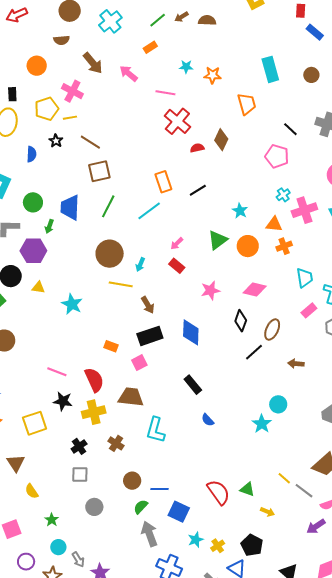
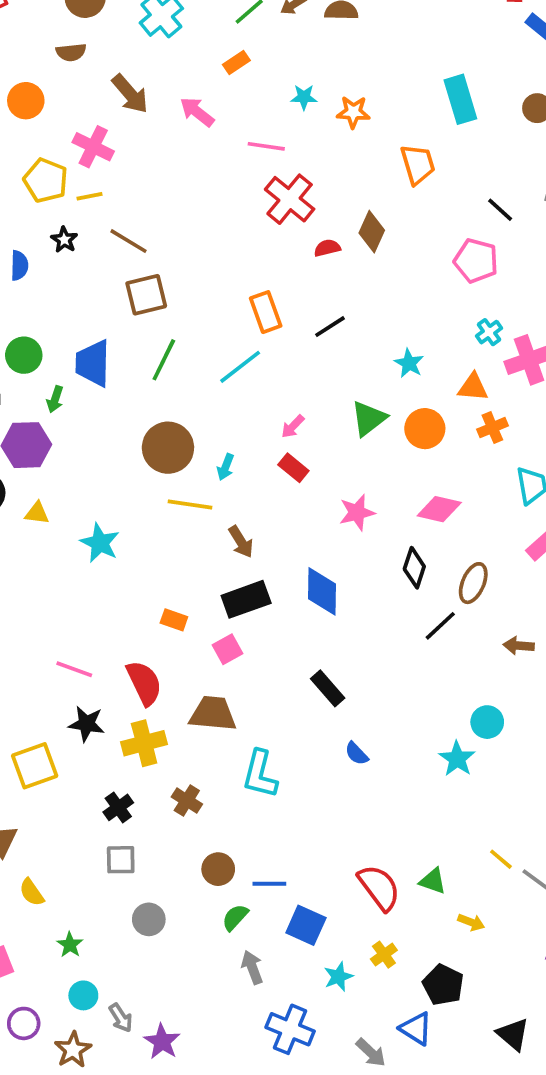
yellow pentagon: (47, 109) -> (46, 180), turned -30
gray arrow: (149, 534) -> (252, 967), size x0.7
yellow cross: (218, 546) -> (384, 955), moved

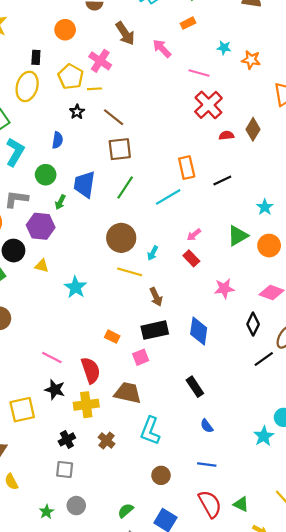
blue semicircle: (19, 265) -> (57, 140), moved
brown circle: (218, 869) -> (161, 475), moved
blue line: (269, 884) -> (207, 464), moved
green star: (70, 945) -> (46, 512), moved

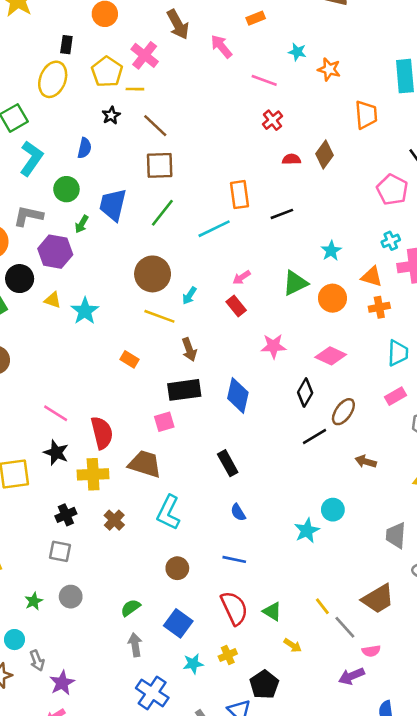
red cross: (208, 105) -> (273, 120), size x0.6
cyan star: (76, 287) -> (85, 311), moved
orange rectangle: (112, 337) -> (130, 359), moved

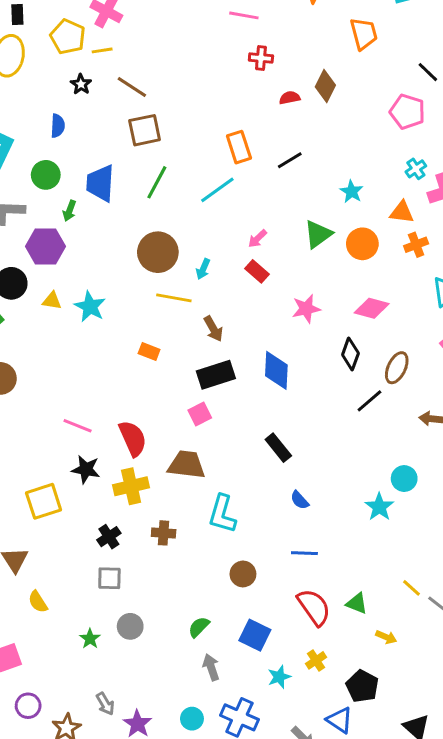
red cross: (273, 120) -> (261, 58), turned -36
brown cross: (114, 520) -> (164, 533), turned -30
cyan circle: (14, 640) -> (192, 719), moved

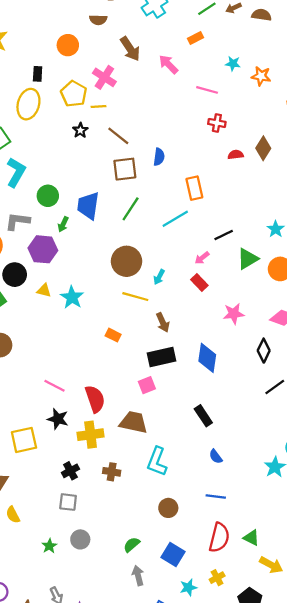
blue semicircle: (58, 126) -> (159, 157), moved
black line: (290, 160) -> (224, 235), moved
red semicircle: (314, 607) -> (219, 538), turned 44
yellow arrow: (386, 637) -> (271, 565), size x1.5

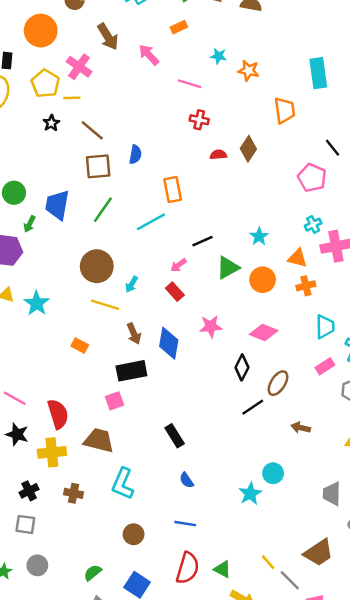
orange circle: (68, 45) -> (41, 31), size x1.4
blue diamond: (207, 358) -> (169, 343), moved

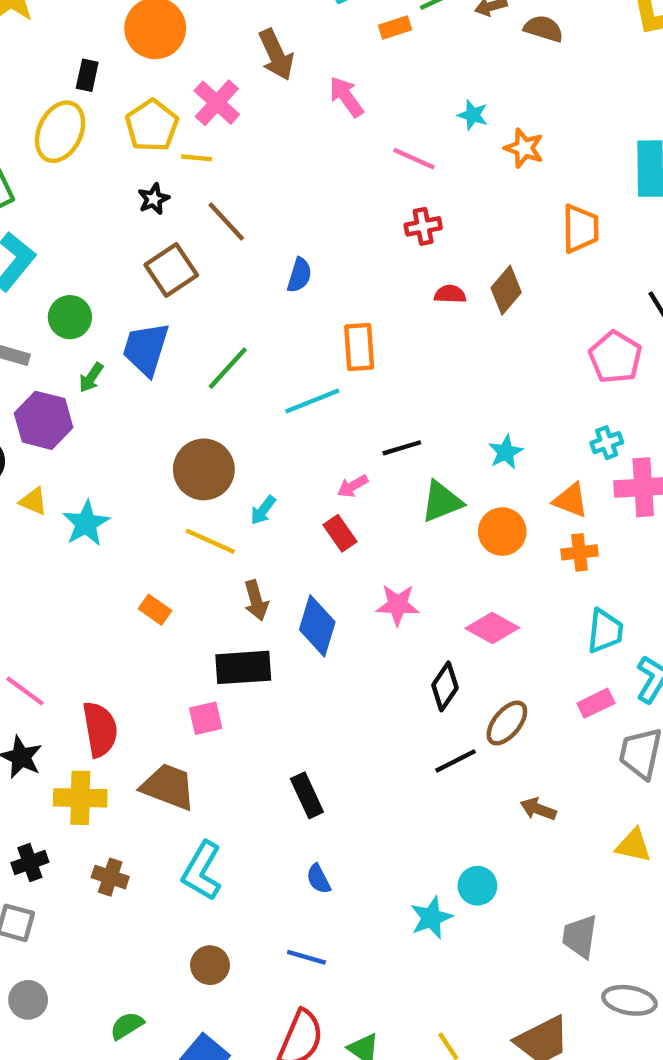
orange rectangle: (179, 27) -> (395, 28), moved
red cross: (199, 120) -> (423, 226), turned -30
brown square: (98, 166) -> (171, 270), moved, turned -36

